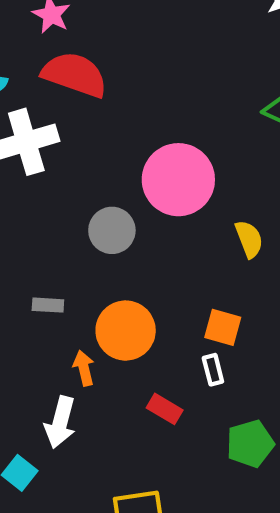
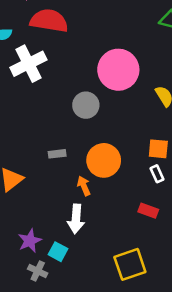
red rectangle: (165, 409) -> (148, 211), moved

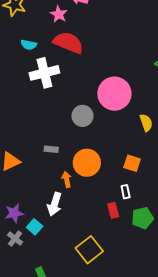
white rectangle: (157, 174) -> (126, 192), moved
red rectangle: (148, 211) -> (113, 210), turned 42
yellow square: (130, 264) -> (89, 250), turned -32

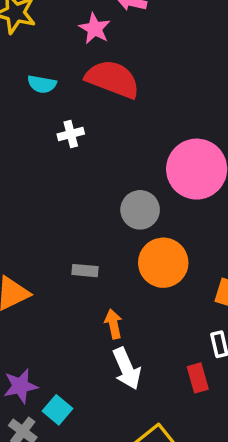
white cross: (44, 73) -> (71, 134), size x0.5
orange circle: (87, 163) -> (163, 263), moved
white arrow: (55, 204) -> (127, 369), moved, turned -40

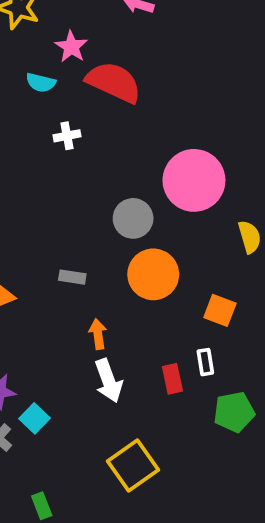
pink star: (95, 29) -> (71, 47), moved
red rectangle: (198, 378) -> (172, 379), moved

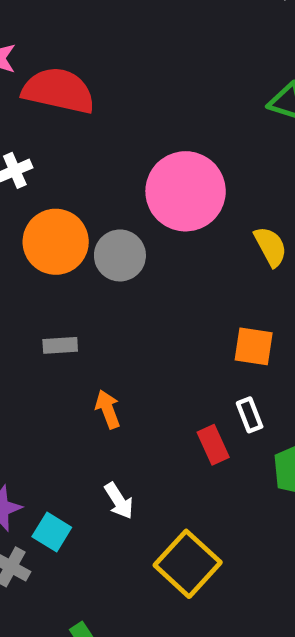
orange circle: (153, 274) -> (56, 242), moved
white arrow: (108, 381) -> (119, 501), moved, size x0.7

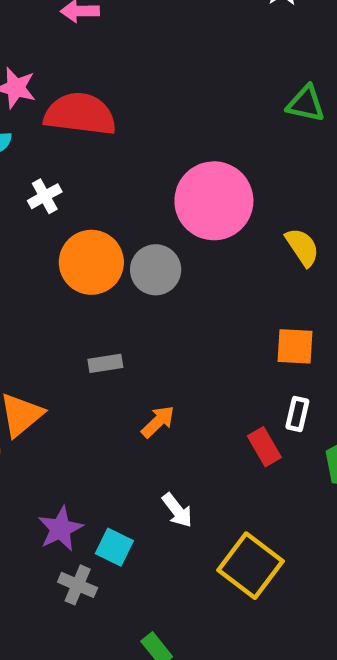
orange arrow: (108, 409) -> (158, 422), turned 72
white rectangle: (250, 415) -> (297, 414), turned 40

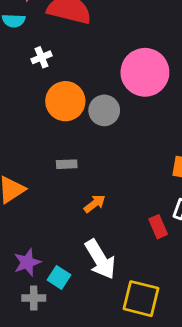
white arrow: (177, 510) -> (100, 259), size x1.8
yellow square: (251, 566) -> (141, 299), turned -30
gray cross: (78, 585) -> (34, 298), turned -30

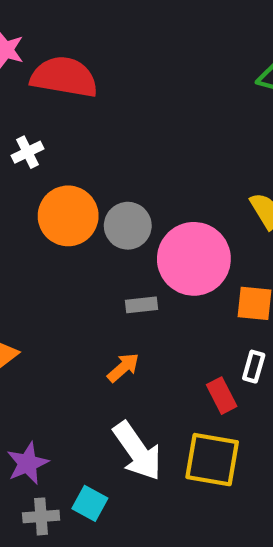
pink circle: (145, 72) -> (194, 259), moved
gray rectangle: (67, 164) -> (141, 305), moved
cyan square: (59, 277) -> (90, 503), moved
yellow square: (141, 299) -> (212, 460), moved

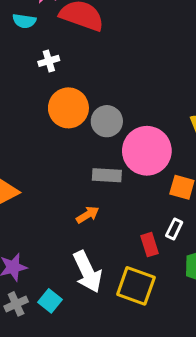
gray rectangle: (141, 305) -> (107, 175), size x1.4
gray cross: (41, 516) -> (16, 304), turned -30

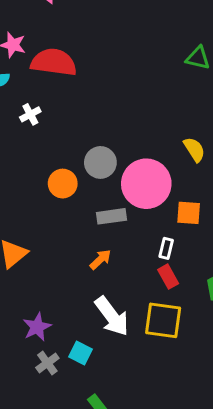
orange circle: (68, 108) -> (63, 184), moved, size x0.7
white rectangle: (174, 229) -> (166, 248), moved

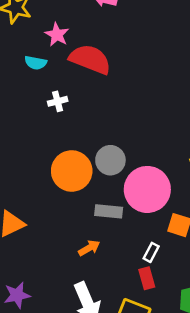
orange circle: (63, 184) -> (72, 171), size x1.5

